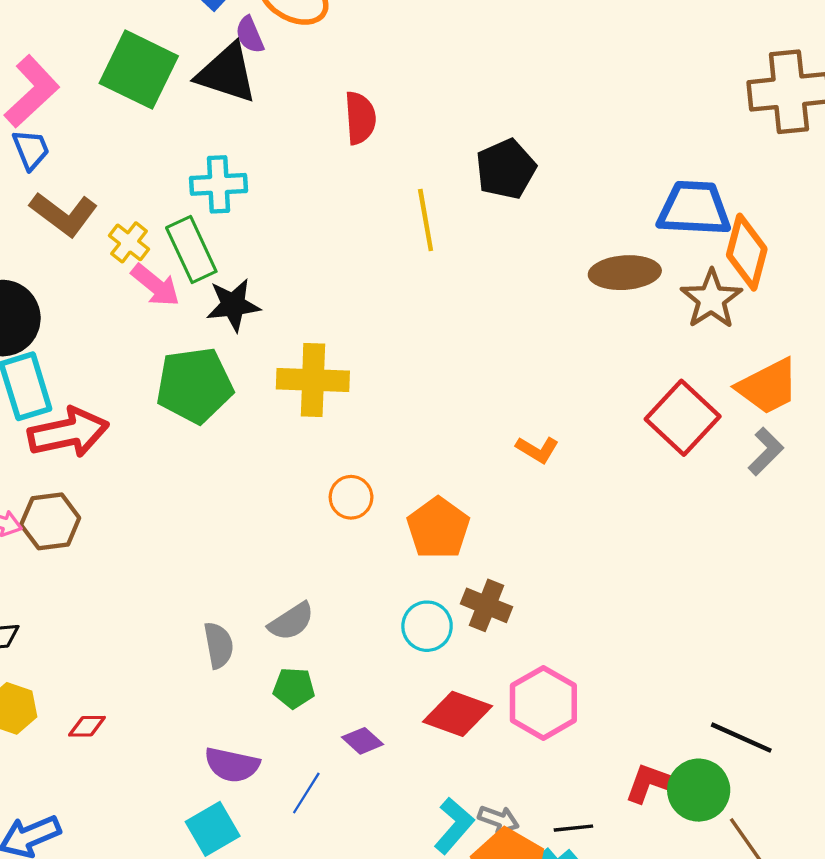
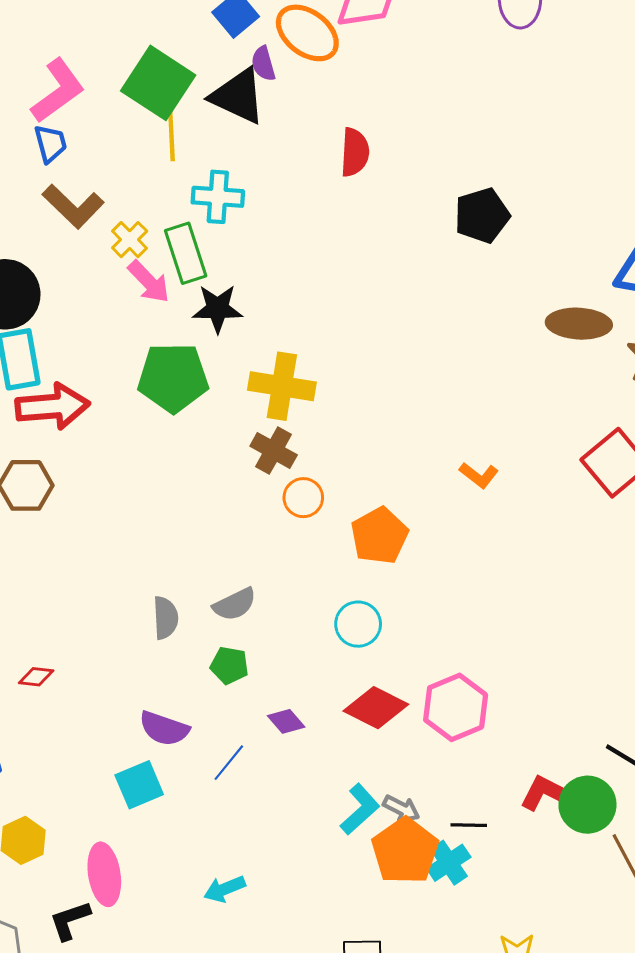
yellow line: (426, 220) -> (171, 132), moved
brown cross: (487, 605) -> (274, 450), moved

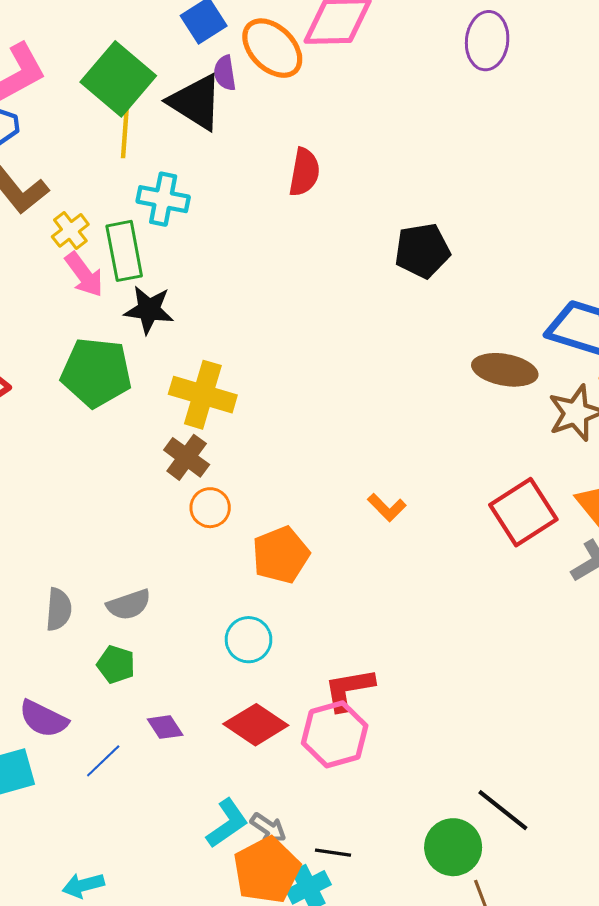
red L-shape: (548, 794) -> (349, 689), moved, turned -44

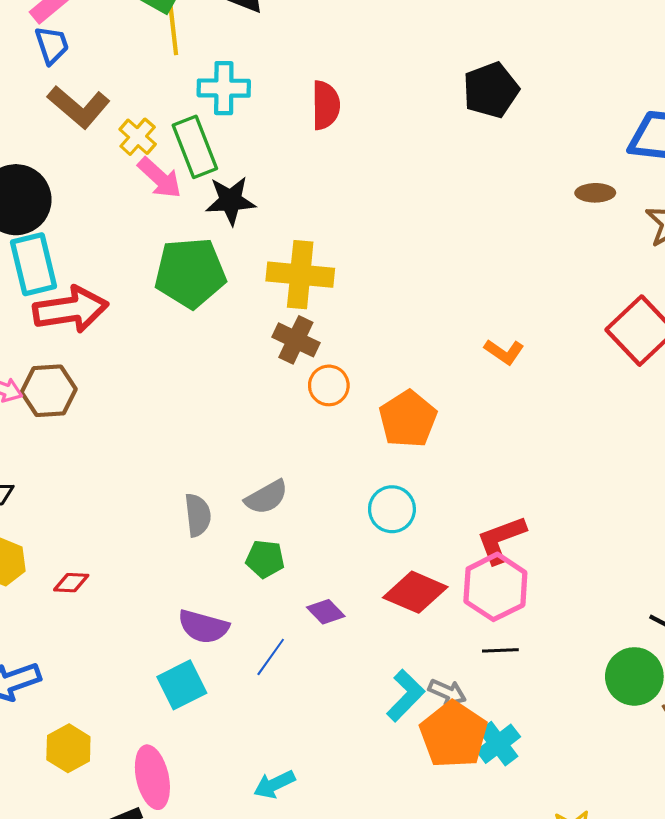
red semicircle: (304, 172) -> (326, 105), moved
brown ellipse: (505, 370) -> (595, 193), size x0.6
black line: (333, 853) -> (500, 650), moved

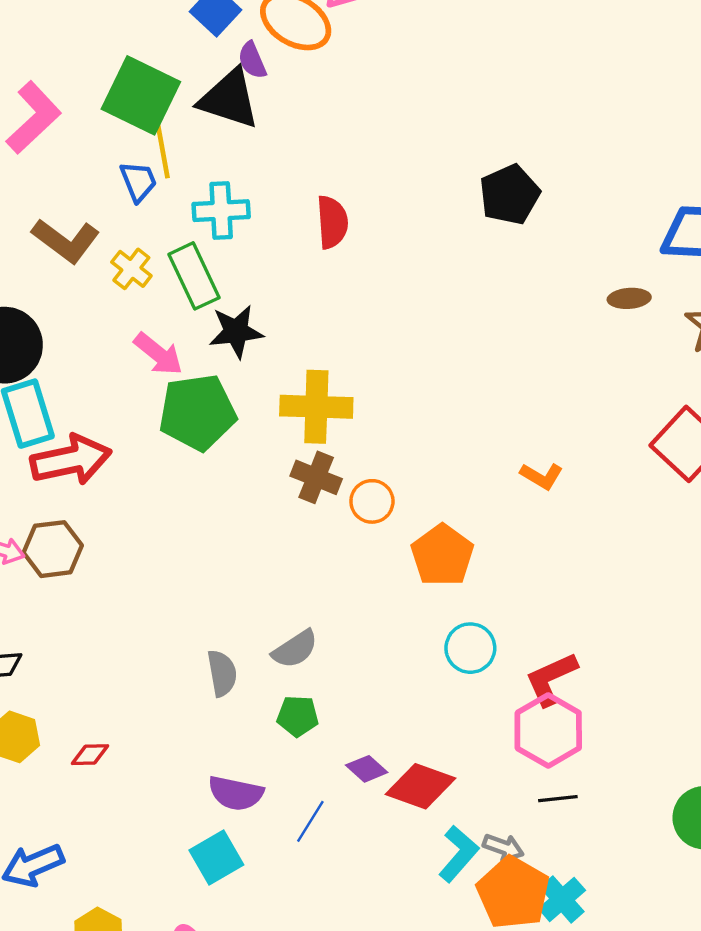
blue trapezoid: (52, 45) -> (138, 181), moved
pink arrow: (160, 178) -> (158, 354), moved
orange circle: (329, 385) -> (372, 501), moved
cyan circle: (392, 509) -> (470, 648), moved
red diamond: (415, 592) -> (420, 786), moved

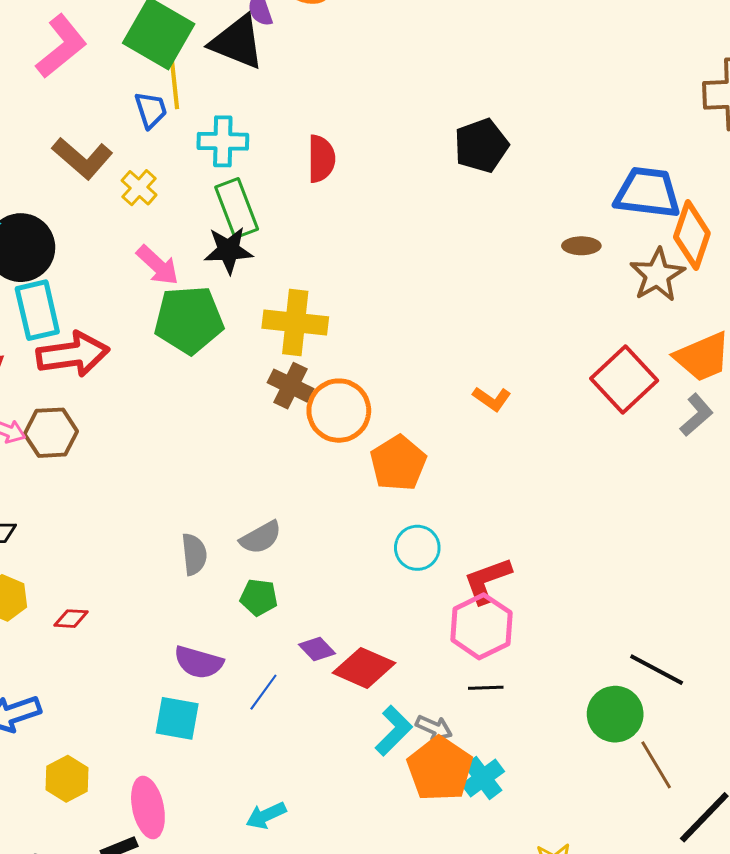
green rectangle: (194, 276) -> (237, 208), moved
orange circle: (372, 501) -> (339, 411), size x1.6
cyan square: (216, 857) -> (177, 718), turned 36

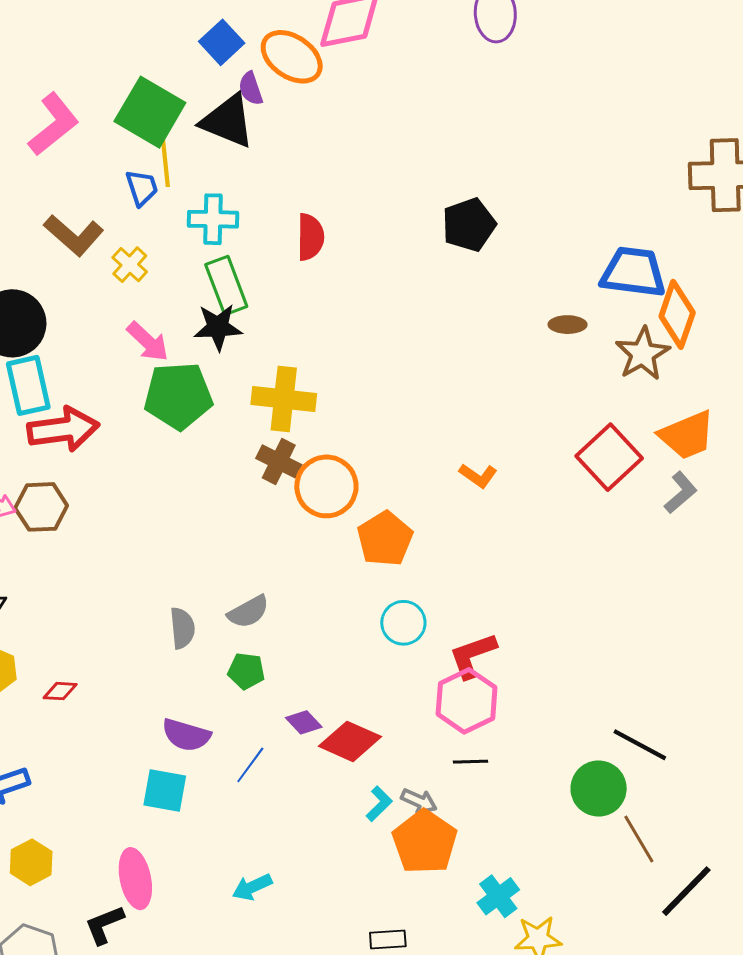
cyan L-shape: (394, 731) -> (379, 804), size x0.7
cyan cross: (483, 778) -> (498, 896), moved
yellow hexagon: (67, 779) -> (31, 862), moved

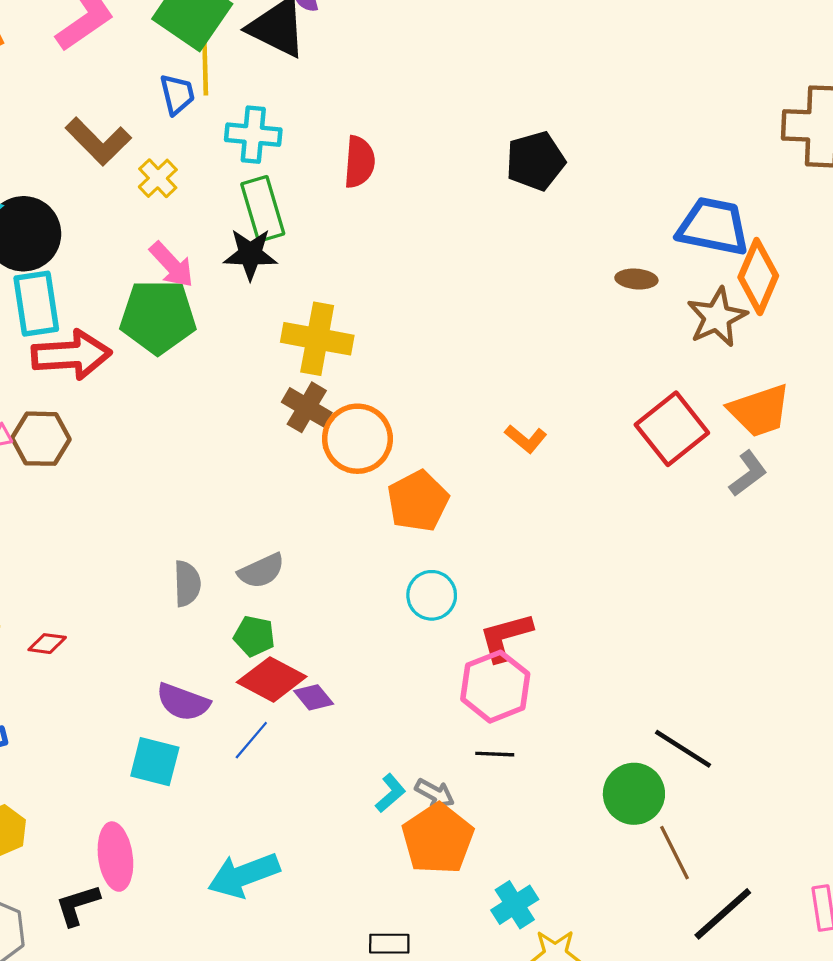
green pentagon: (178, 396) -> (158, 317), moved
red diamond: (350, 741) -> (272, 679), moved
cyan arrow: (252, 887) -> (244, 875), size x1.6

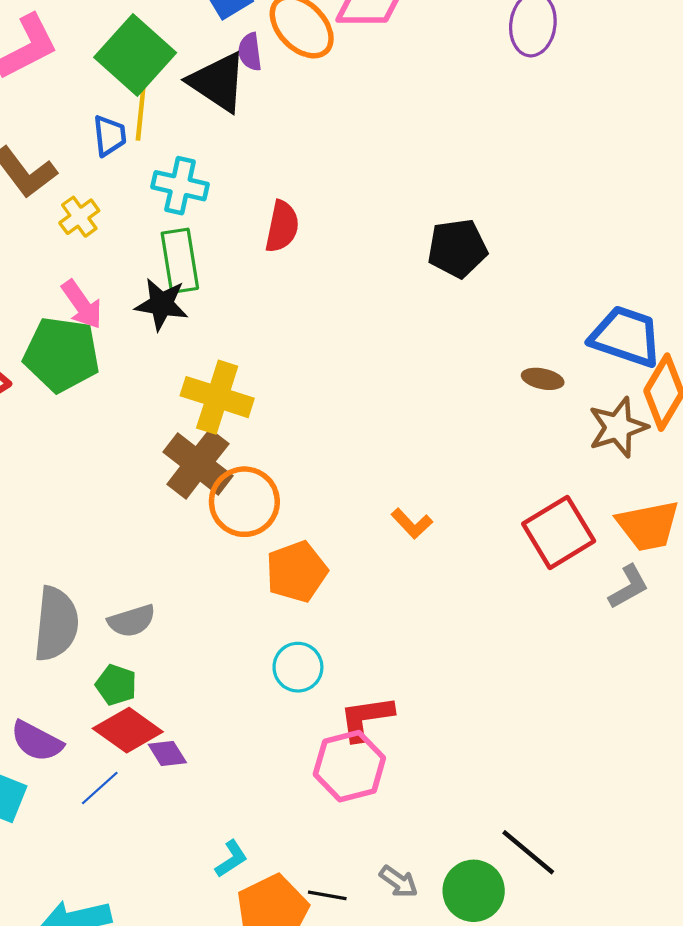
brown cross: (307, 407) -> (198, 464), size x1.4
gray semicircle: (187, 584) -> (56, 624), size x1.6
black line: (495, 754) -> (327, 895), moved
gray arrow: (435, 793) -> (399, 882), moved

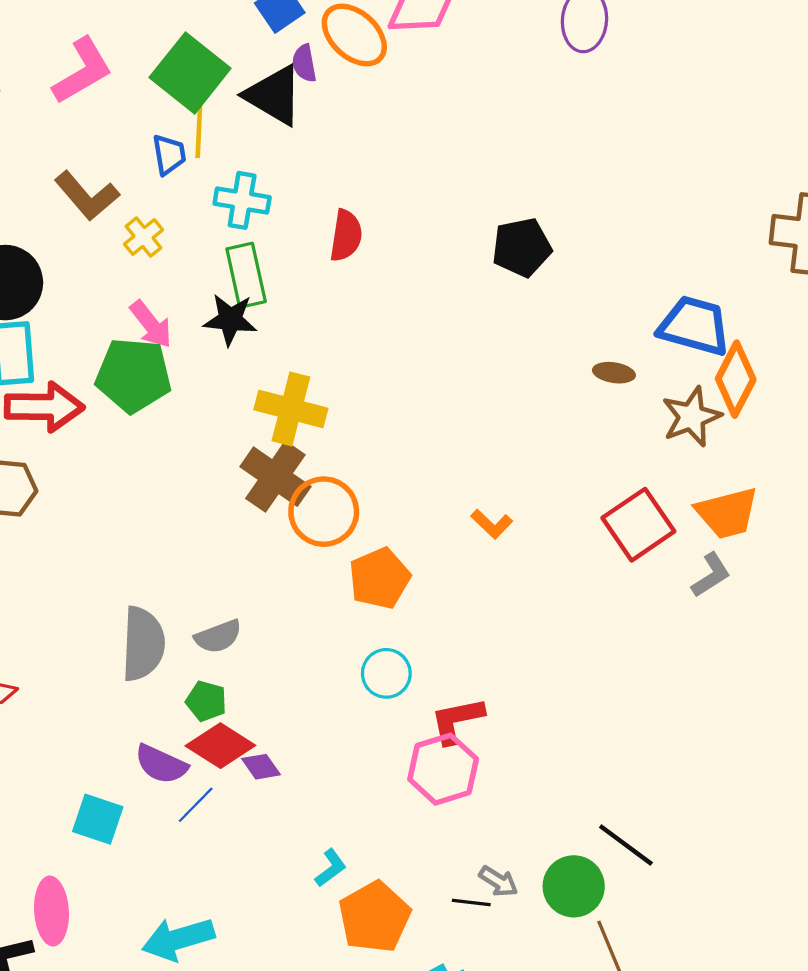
purple semicircle: (37, 741) -> (161, 764), moved
black line: (327, 895) -> (471, 903), moved

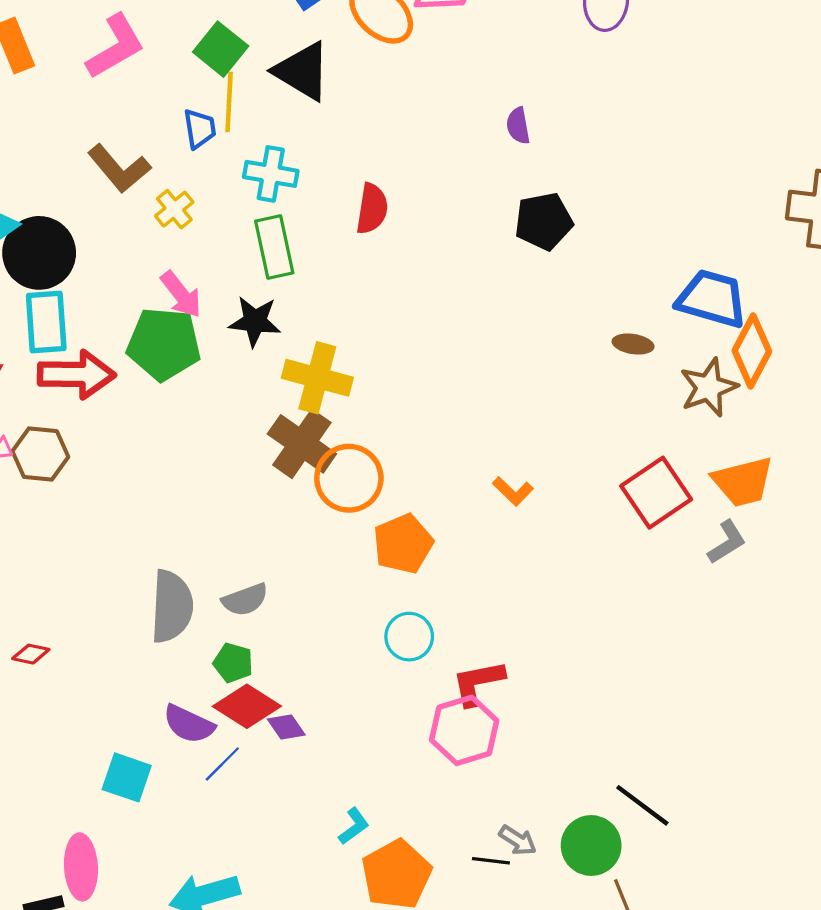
purple semicircle: (304, 63) -> (518, 126), moved
green square: (190, 73) -> (221, 49), size x0.7
black star: (230, 320) -> (255, 321), moved

